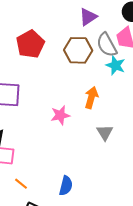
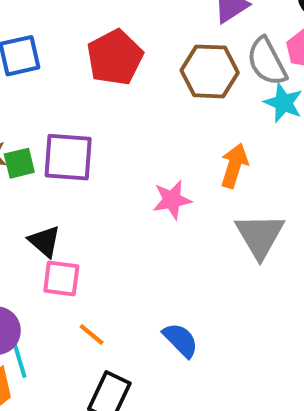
gray triangle: (105, 133) -> (260, 236), size x1.5
blue semicircle: (66, 186) -> (181, 340), turned -60

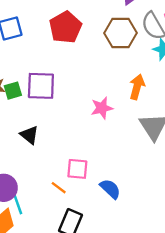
pink square: (61, 278) -> (77, 169), moved

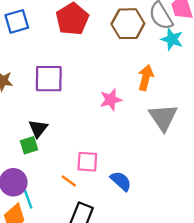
green square: (13, 91) -> (29, 145), moved
black triangle: (29, 135) -> (38, 129), turned 30

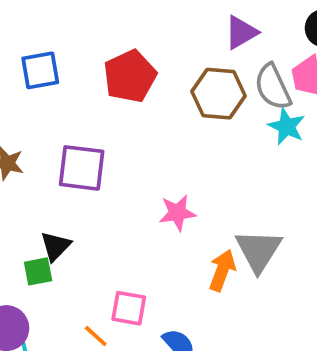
orange arrow: (146, 78) -> (222, 270), moved

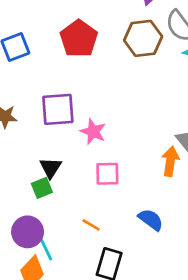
pink star: (177, 213) -> (93, 132), moved, turned -30
pink square: (129, 308) -> (107, 174), moved

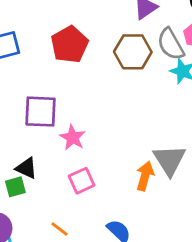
black triangle: (51, 168) -> (26, 168), turned -45
pink square: (107, 174) -> (82, 181), turned -30

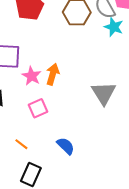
orange arrow: (145, 176) -> (53, 74), moved

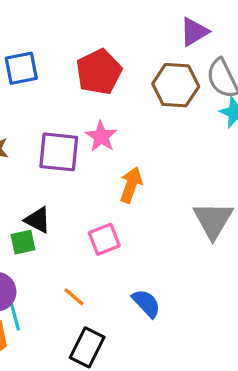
pink star: (32, 76) -> (101, 137), moved

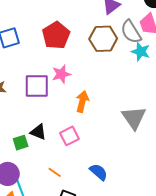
pink star: (101, 137) -> (61, 74), turned 30
black triangle: (38, 220) -> (38, 132), moved

